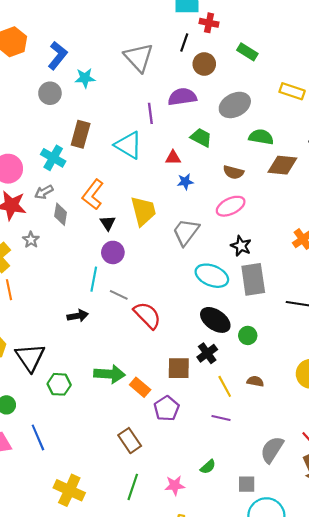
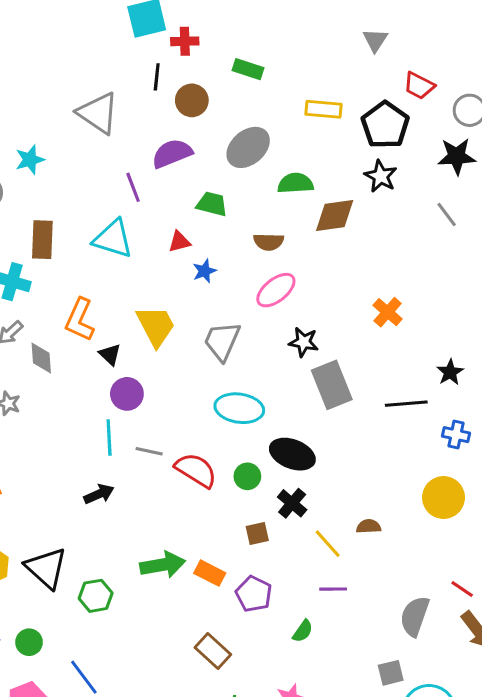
cyan ellipse: (212, 276) -> (239, 408), moved
green circle: (248, 335) -> (247, 476), moved
brown square: (179, 368) -> (257, 534), size x0.7
green semicircle: (208, 467) -> (303, 631), moved

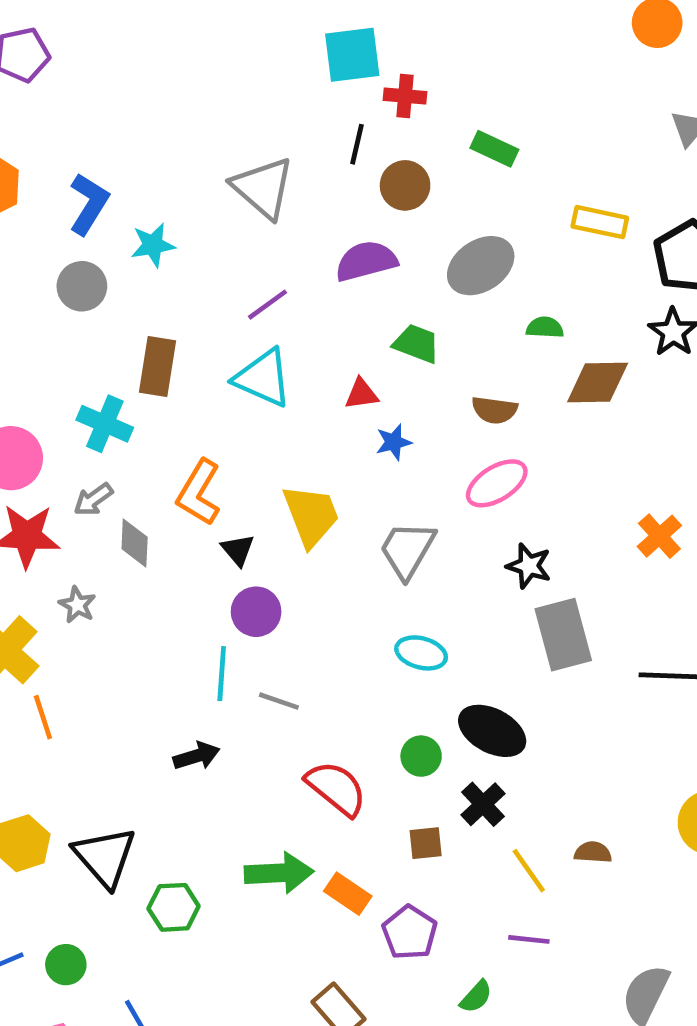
green semicircle: (295, 183) -> (545, 328), size x0.7
purple line: (133, 187) -> (268, 305), moved, turned 68
cyan ellipse: (239, 408) -> (421, 653), size x0.7
red semicircle: (196, 470) -> (336, 788), moved

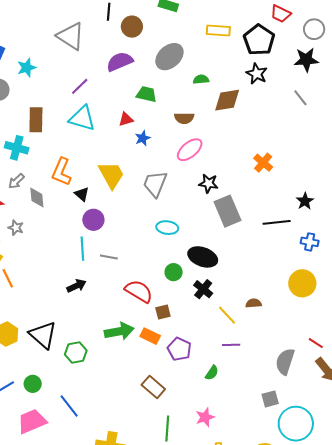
brown square: (426, 843) -> (163, 312), moved

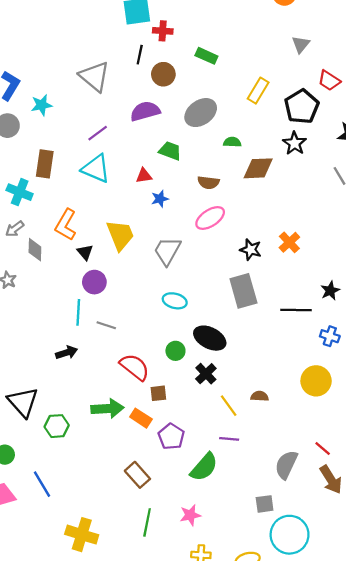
yellow rectangle: (218, 31) -> (258, 91), turned -70
black star: (209, 183) -> (251, 250), moved
green semicircle: (212, 373) -> (204, 467), size x1.8

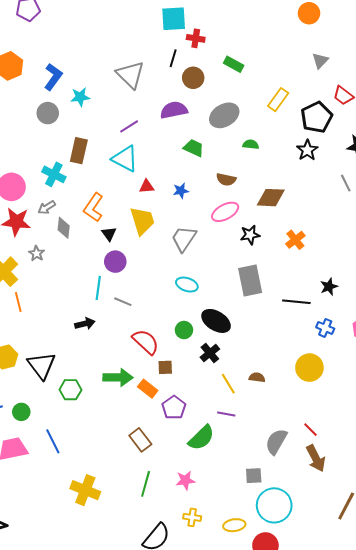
brown diamond: (258, 168) -> (271, 198), moved
red triangle: (144, 176) -> (147, 186), moved
black star: (251, 250) -> (250, 235), moved, turned -30

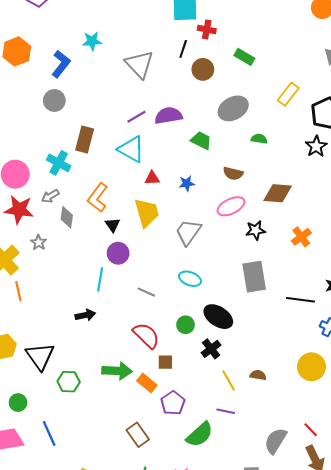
cyan star: (80, 97) -> (92, 41), moved
purple semicircle: (174, 110) -> (168, 116), moved
gray line: (123, 302) -> (146, 292), moved

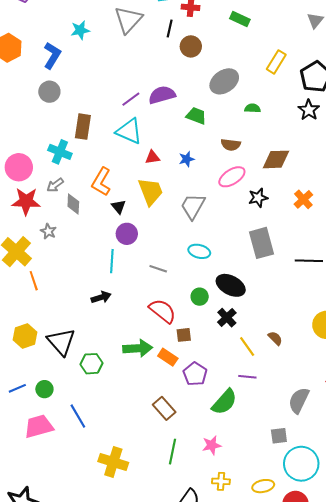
green rectangle: (244, 57) -> (240, 19), moved
gray triangle: (139, 64) -> (128, 20), moved, turned 32
brown semicircle: (258, 375) -> (275, 338), turned 42

